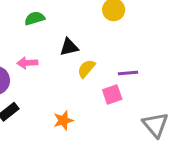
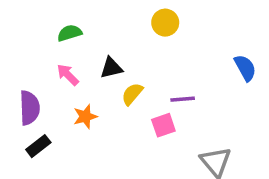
pink arrow: (27, 63) -> (68, 75), moved, turned 48
orange star: (63, 120) -> (85, 117), moved

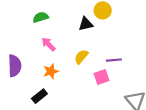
black triangle: (111, 68) -> (86, 24), moved
pink arrow: (68, 75) -> (49, 44), moved
black rectangle: (38, 146) -> (39, 96), moved

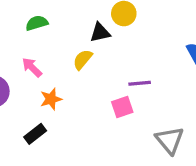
pink arrow: (49, 44) -> (32, 67), moved
yellow semicircle: (81, 57) -> (83, 59), moved

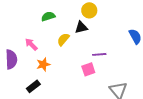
green semicircle: (37, 23) -> (48, 16), moved
black triangle: (100, 33) -> (81, 27), moved

